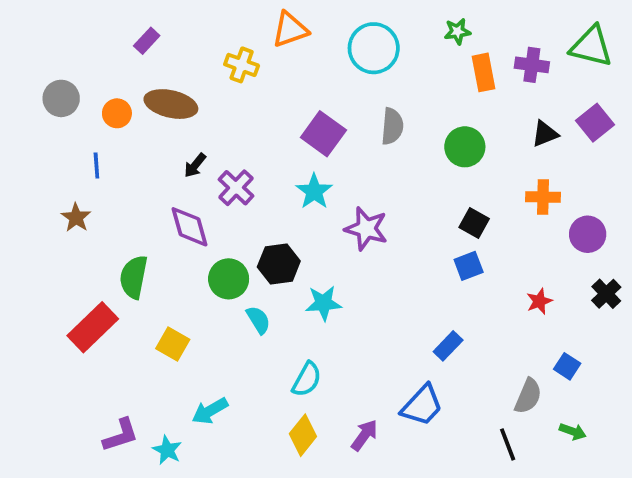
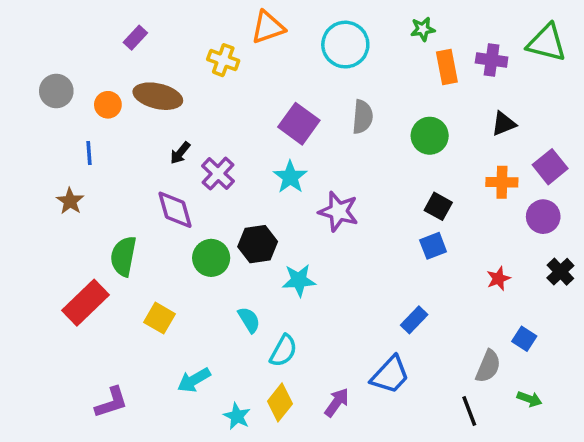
purple square: (595, 123) -> (550, 167), moved
cyan semicircle: (258, 320) -> (249, 320), moved
cyan star: (167, 450) -> (237, 416), moved

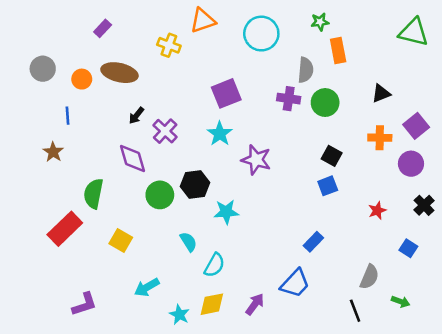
purple cross: (492, 60) -> (289, 99), moved
gray semicircle: (363, 117) -> (306, 70), moved
purple square: (299, 124) -> (226, 93), turned 32
blue square: (524, 339) -> (408, 248), moved
yellow diamond: (280, 402) -> (212, 304), turned 40

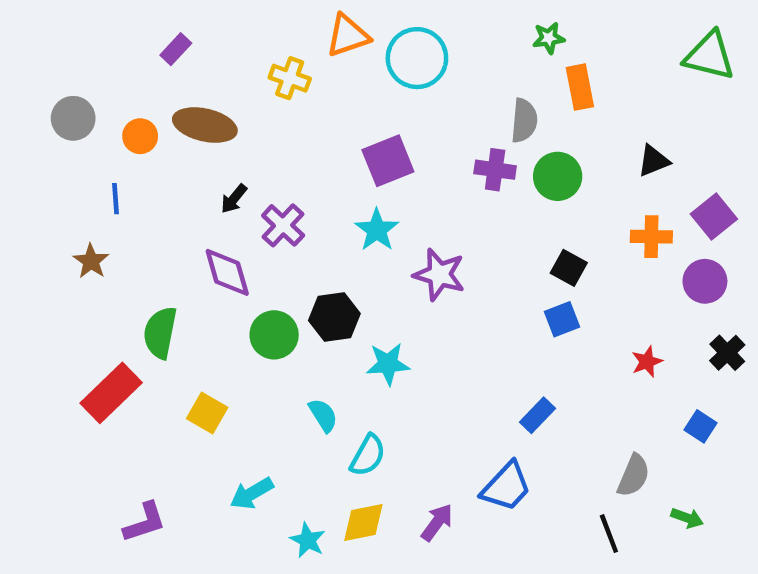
cyan circle: (261, 34) -> (417, 58), moved

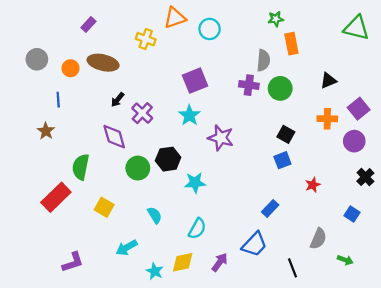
cyan circle: (417, 58) -> (210, 29), size x0.7
red star: (647, 362) -> (313, 185), moved
cyan semicircle: (323, 415) -> (155, 215), moved
cyan semicircle: (368, 455) -> (197, 229), moved
black line: (609, 534) -> (293, 268), moved

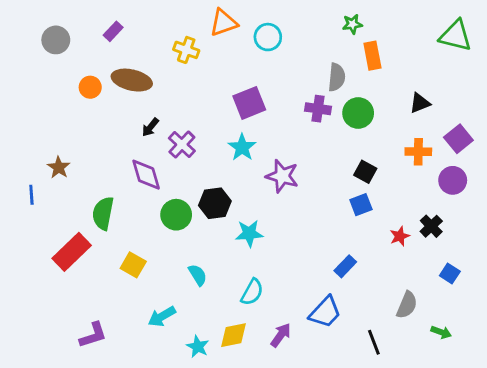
gray circle: (37, 59) -> (56, 40), moved
blue line: (58, 100) -> (31, 195), moved
black cross: (365, 177) -> (431, 226), moved

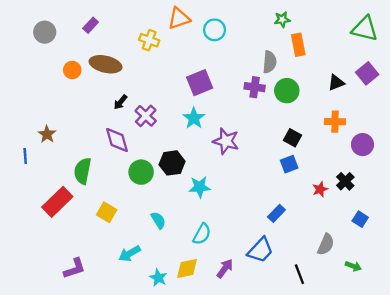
purple square: (458, 139) -> (367, 73), moved

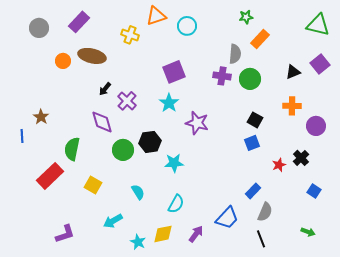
purple rectangle: (91, 25) -> (79, 22), size x1.5
orange rectangle: (298, 45) -> (260, 39), turned 54
blue rectangle: (276, 213) -> (253, 191), moved
gray semicircle: (326, 244) -> (265, 212), moved

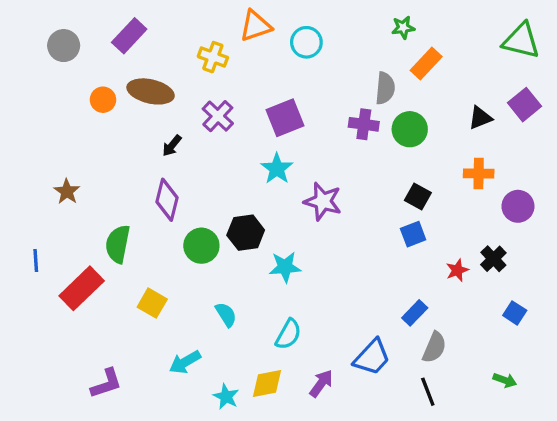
purple cross: (127, 101) -> (218, 116), moved
purple diamond: (102, 122) -> (167, 200), turned 30
blue line: (22, 136) -> (36, 260), moved

